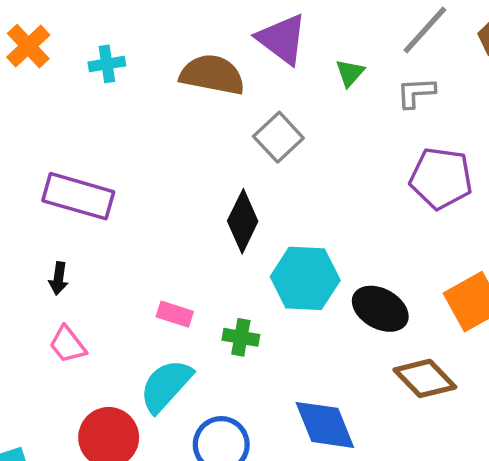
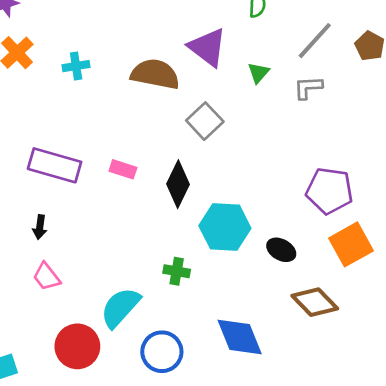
purple pentagon: (441, 178) -> (330, 191), moved
black ellipse: (380, 309) -> (281, 250), size x0.7
pink rectangle: (175, 314) -> (123, 169), moved

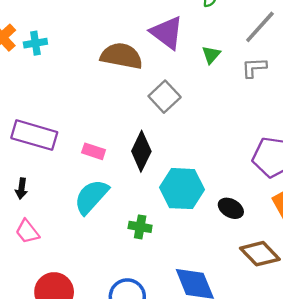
cyan cross: (76, 66) -> (35, 43), moved
pink rectangle: (123, 169) -> (94, 151), moved
cyan semicircle: (120, 307) -> (91, 197), moved

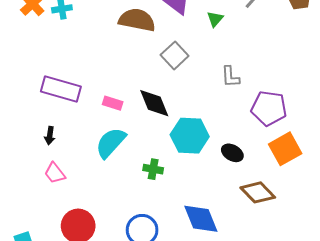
gray L-shape: (254, 68) -> (230, 77), moved, turned -90
black diamond: (141, 151) -> (154, 103), turned -48

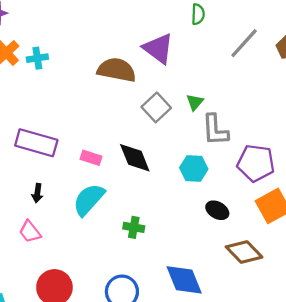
green triangle: (215, 19) -> (195, 102), moved
gray L-shape: (230, 77) -> (215, 130), size x1.4
black arrow: (50, 136) -> (37, 193), moved
cyan hexagon: (190, 136) -> (194, 168), moved, size x0.7

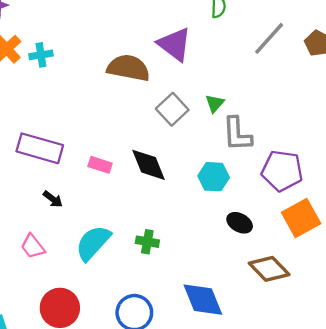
black arrow: (37, 193) -> (53, 199), moved, turned -60
cyan semicircle: (89, 200) -> (93, 243), moved

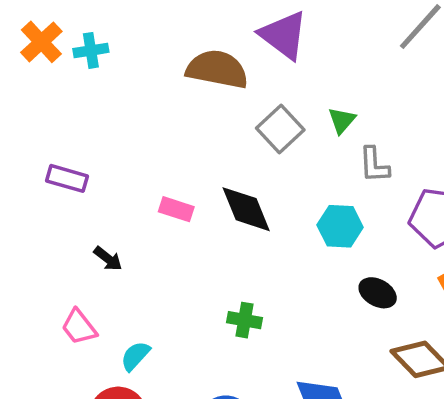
gray L-shape: (237, 134) -> (374, 165), size x0.7
purple rectangle: (40, 148) -> (67, 178), moved, size x0.6
cyan semicircle: (93, 243) -> (135, 356), moved, size x0.6

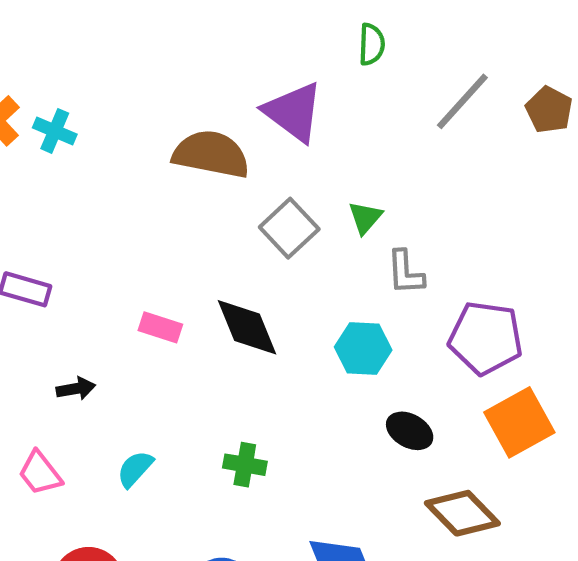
cyan cross: (91, 50) -> (55, 131), turned 32
black arrow: (108, 259) -> (76, 389), turned -48
cyan semicircle: (135, 356) -> (135, 469), moved

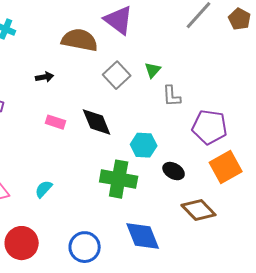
cyan hexagon: (363, 348) -> (144, 145), moved
black arrow: (76, 389) -> (45, 77), moved
green cross: (245, 465) -> (119, 179), moved, size x1.8

